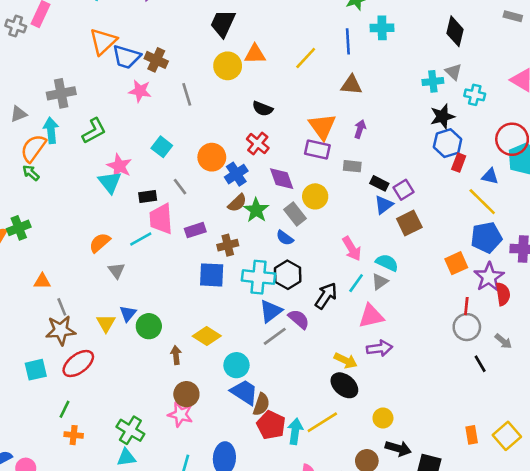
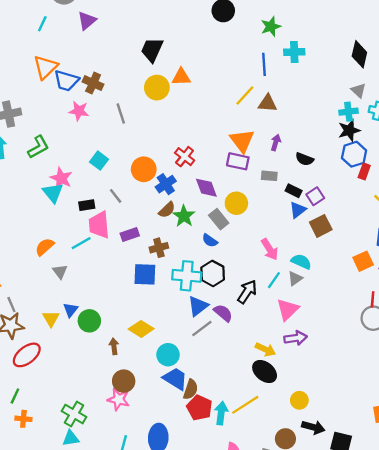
yellow line: (306, 58) -> (245, 95), moved
cyan cross: (433, 81) -> (348, 112), moved
black semicircle: (263, 109) -> (305, 159), moved
pink triangle: (371, 316) -> (288, 309), turned -30

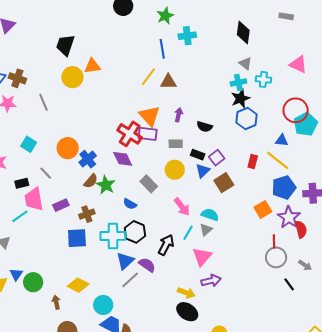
red cross: (185, 157) -> (130, 134), moved, size x1.4
red rectangle: (364, 171) -> (253, 161), moved
yellow circle: (236, 203) -> (175, 170), moved
gray rectangle: (219, 219) -> (149, 184), moved

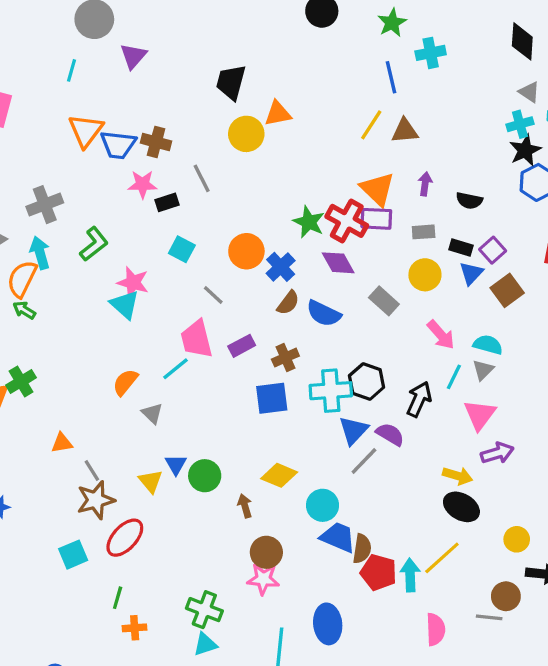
black rectangle: (22, 183) -> (167, 202), moved
green star: (106, 185) -> (309, 222), moved
blue semicircle: (130, 204) -> (324, 313), moved, size x1.5

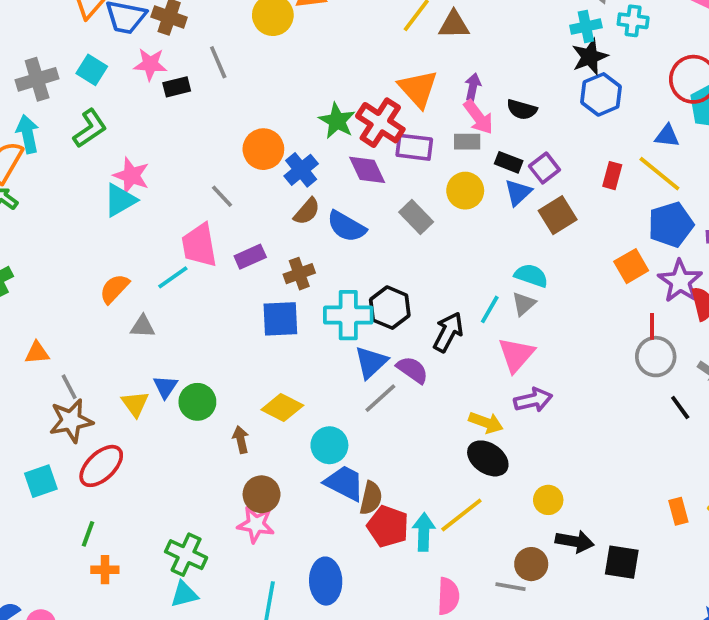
purple rectangle: (376, 219) -> (414, 147), moved
cyan square: (182, 249) -> (92, 70), moved
cyan triangle: (125, 305) -> (120, 200), turned 44
pink arrow: (441, 335) -> (478, 117), moved
gray triangle: (152, 413) -> (143, 326), turned -45

